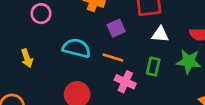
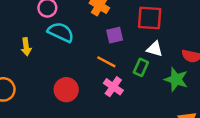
cyan semicircle: (77, 48) -> (61, 32), moved
green rectangle: (153, 67) -> (141, 67), moved

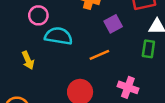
orange line: (106, 62) -> (99, 55), moved, turned -36
pink cross: (113, 87) -> (128, 87), moved

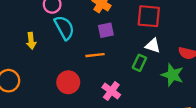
purple square: (113, 24) -> (106, 30), moved
cyan semicircle: (59, 36) -> (64, 28), turned 35

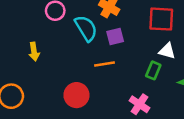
cyan semicircle: (64, 28) -> (86, 28), moved
pink cross: (111, 91) -> (139, 104), moved

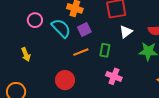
white triangle: (167, 51) -> (126, 32), turned -40
green rectangle: (153, 70) -> (105, 50), moved

